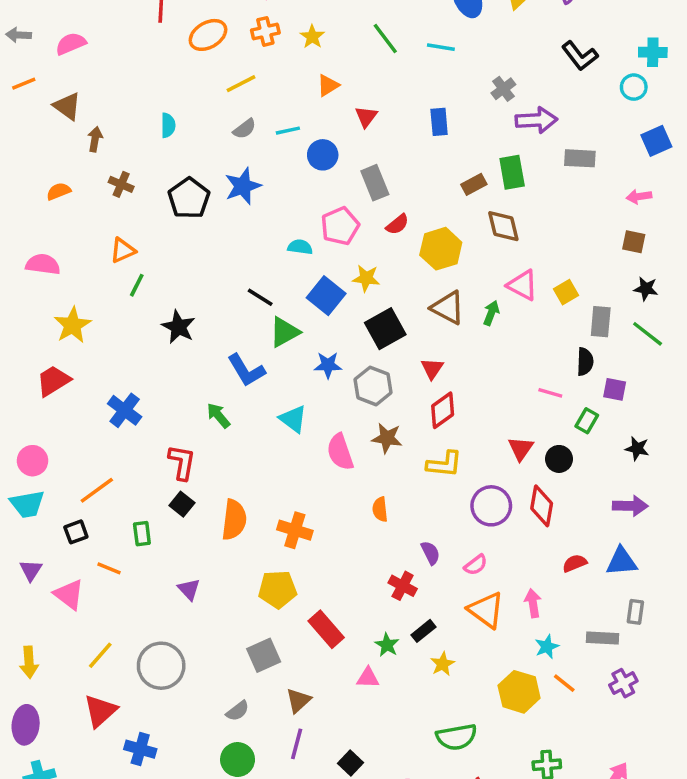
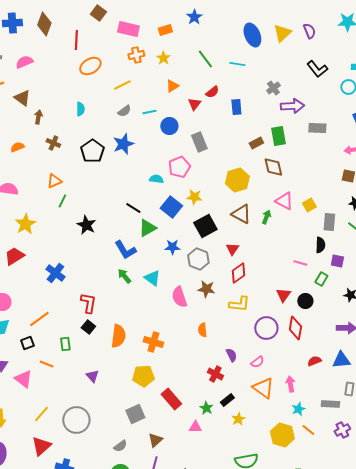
orange ellipse: (208, 35) -> (90, 66), moved
red semicircle: (397, 224) -> (212, 92), moved
green arrow: (218, 415) -> (124, 276), moved

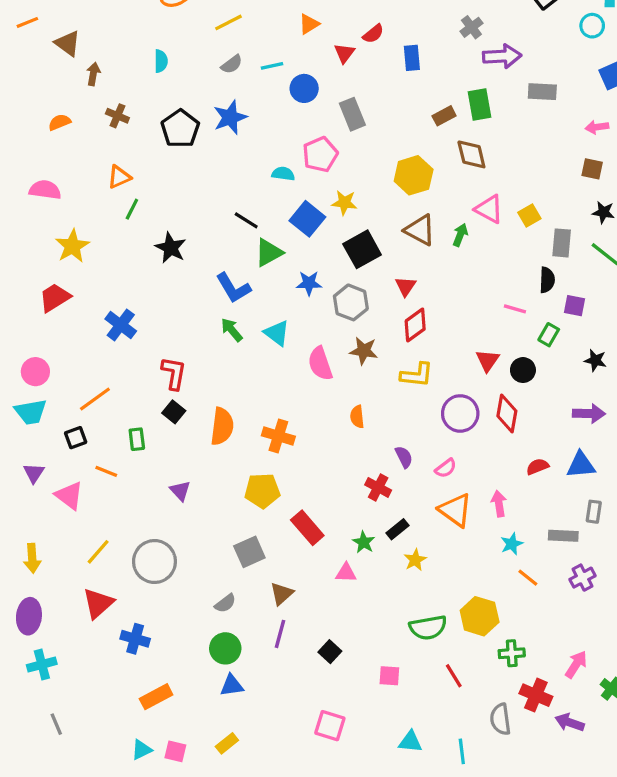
yellow hexagon: (282, 435) -> (480, 616), moved

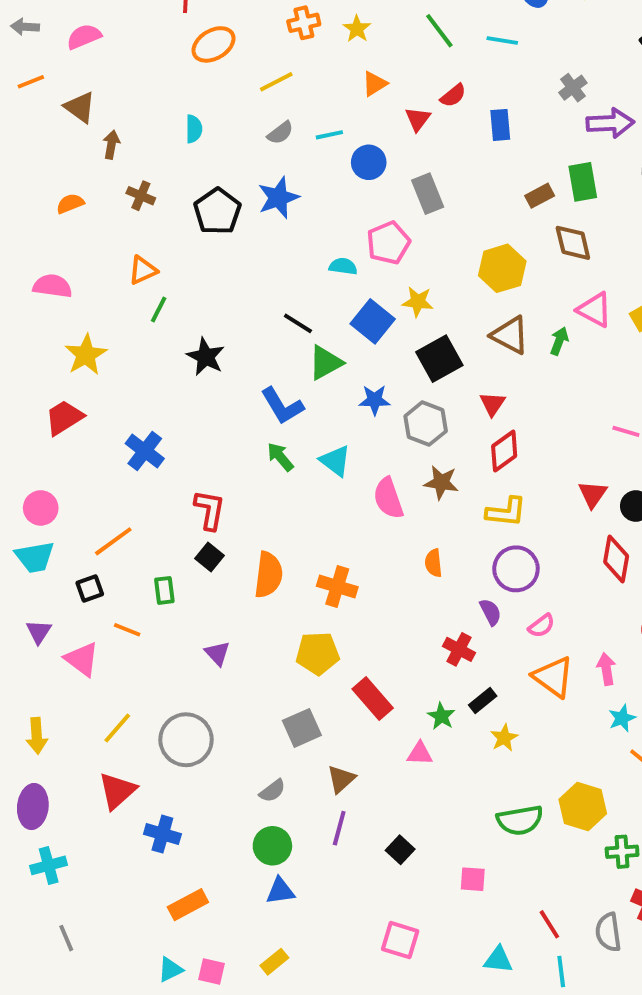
purple circle: (460, 413) -> (516, 569), moved
red line: (454, 676) -> (549, 924), moved

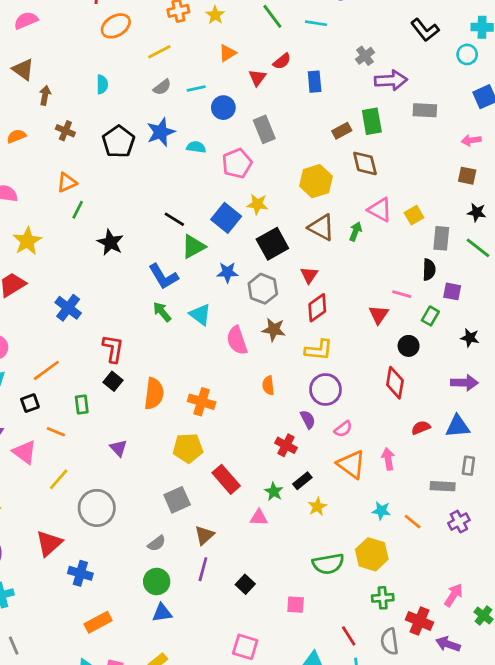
cyan semicircle: (343, 266) -> (196, 147), moved
red triangle: (593, 494) -> (379, 315), moved
cyan star: (622, 718) -> (381, 511), moved, turned 30
yellow line: (117, 728) -> (59, 479), moved
green cross: (622, 852) -> (383, 598), moved

